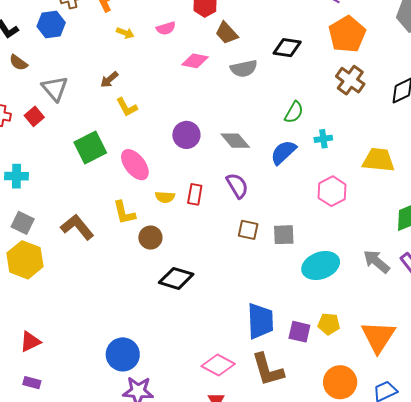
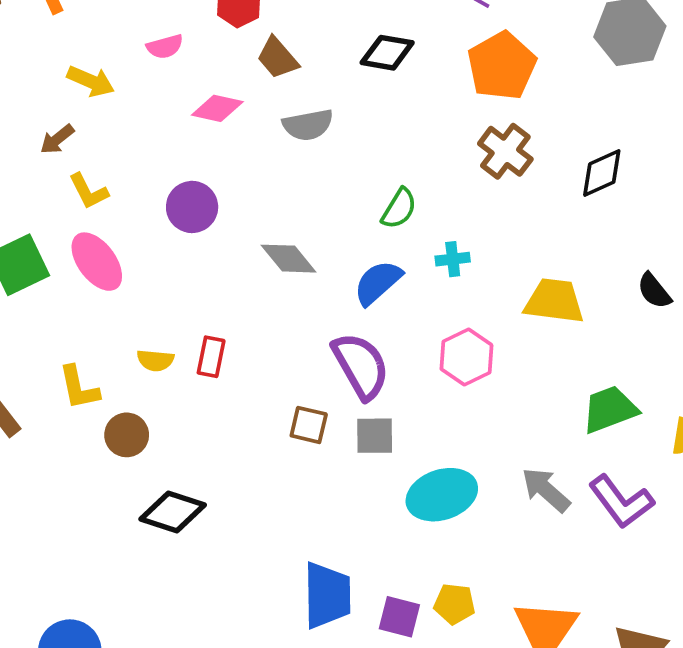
yellow arrow: (125, 33) -> (91, 81), moved, size x1.4
black diamond: (287, 48) -> (387, 53), moved
purple circle: (186, 135) -> (192, 207), moved
pink ellipse: (135, 165) -> (97, 262), moved
purple semicircle: (237, 186) -> (361, 366), moved, size x1.4

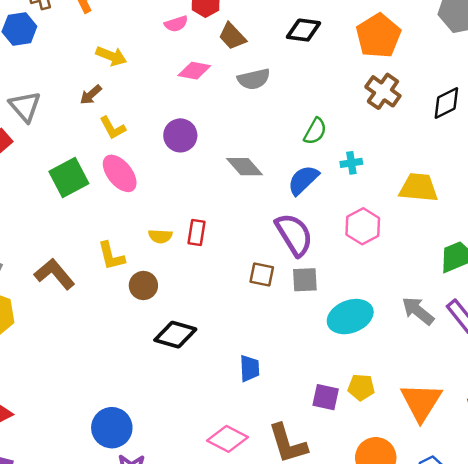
pink semicircle: (165, 47) -> (176, 24), moved
blue trapezoid: (327, 595) -> (249, 368), moved, size x0.6

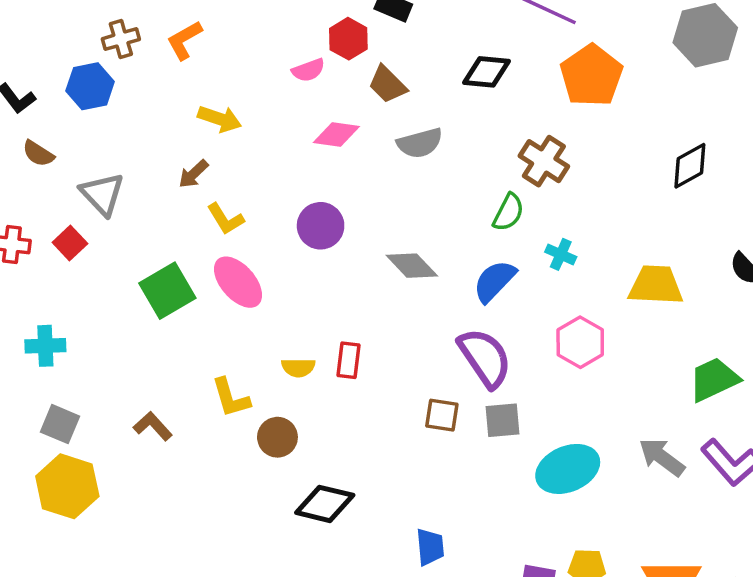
brown cross: (383, 91) -> (544, 161), moved
cyan cross: (351, 163) -> (561, 254), turned 35
brown L-shape: (54, 274) -> (153, 426), size x0.7

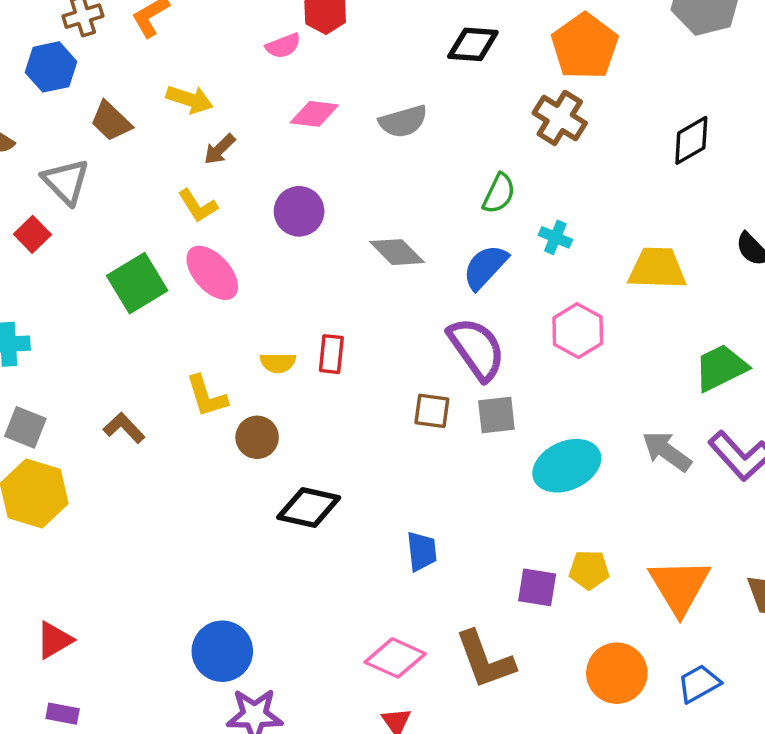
brown trapezoid: (387, 84) -> (111, 121), moved
brown cross: (544, 161) -> (560, 118), moved
brown arrow: (193, 174) -> (220, 149), moved

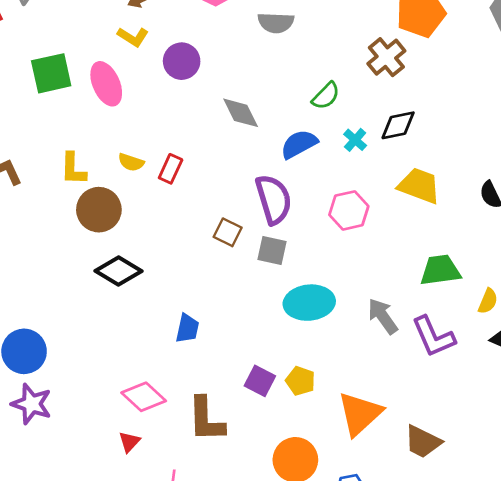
black diamond: (691, 140) -> (398, 125), moved
yellow L-shape: (198, 206) -> (133, 37), moved, turned -44
brown circle: (257, 437) -> (99, 210), size x1.4

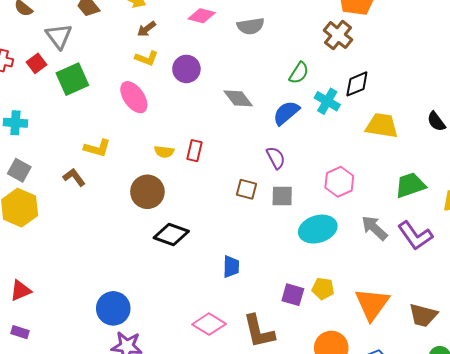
green square: (51, 73) -> (72, 79), moved
cyan cross: (355, 140) -> (327, 101), size x1.4
yellow L-shape: (73, 169) -> (97, 148), moved, turned -64
purple semicircle: (274, 199) -> (276, 158), size x0.6
pink hexagon: (349, 210) -> (339, 182), moved

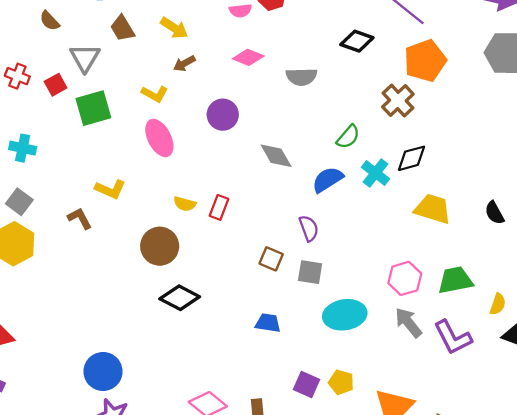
yellow L-shape: (147, 58) -> (155, 94), moved
pink hexagon: (339, 182) -> (405, 278), moved
blue trapezoid: (231, 267) -> (268, 323), moved, turned -90

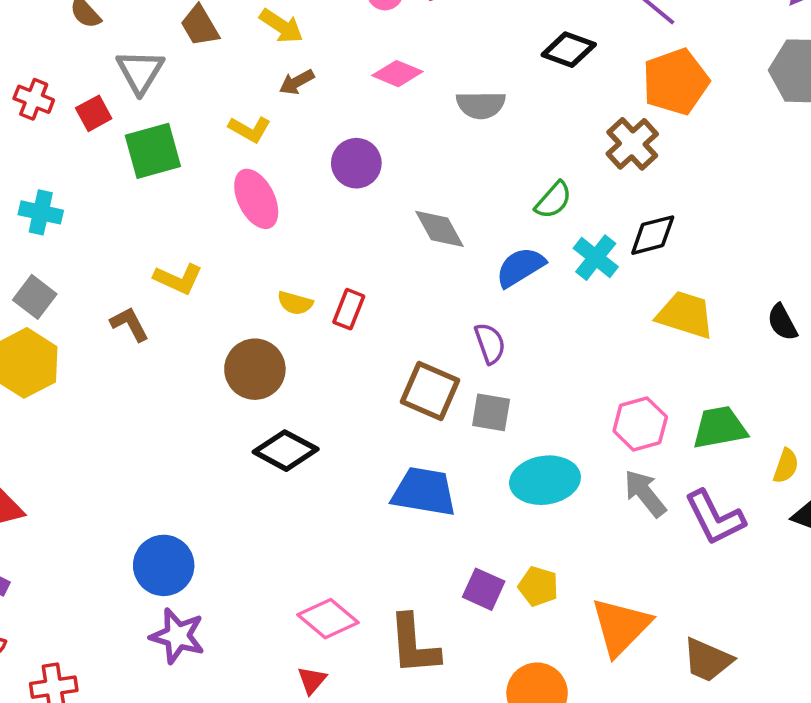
brown square: (271, 259) -> (430, 391), size x1.5
blue trapezoid: (268, 323) -> (424, 492), size x1.6

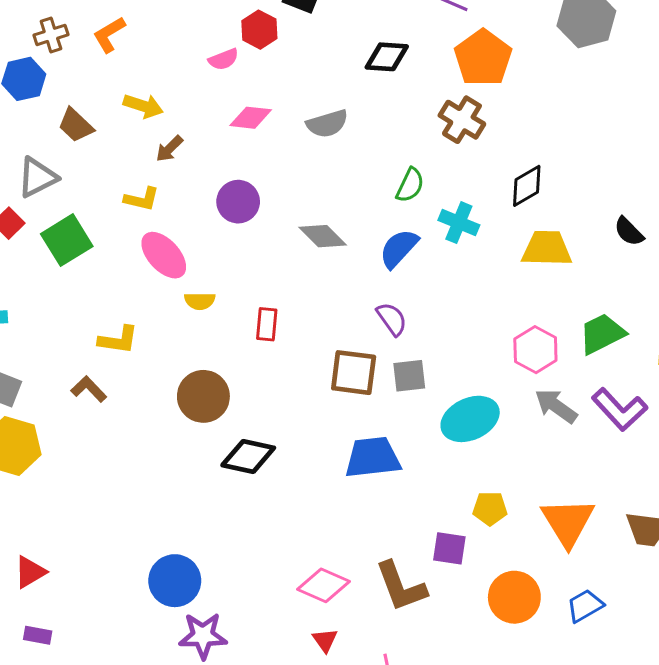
gray triangle: (140, 71) -> (37, 177), turned 48
black diamond: (653, 235) -> (527, 186), moved
yellow semicircle: (295, 303) -> (200, 301), moved
purple square: (484, 589) -> (449, 548), moved

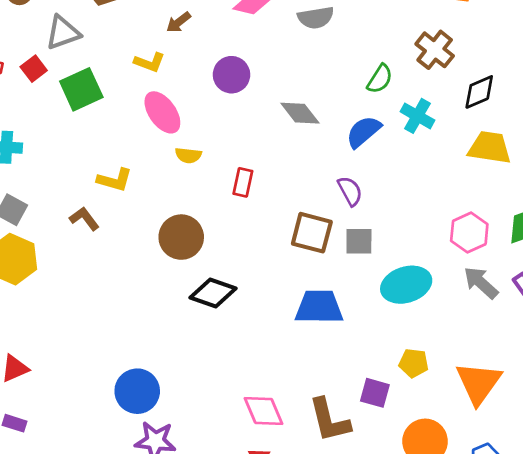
brown cross: (462, 120) -> (435, 50), moved
pink diamond: (323, 585) -> (264, 411), turned 36

